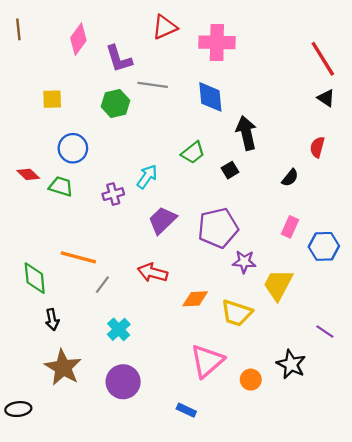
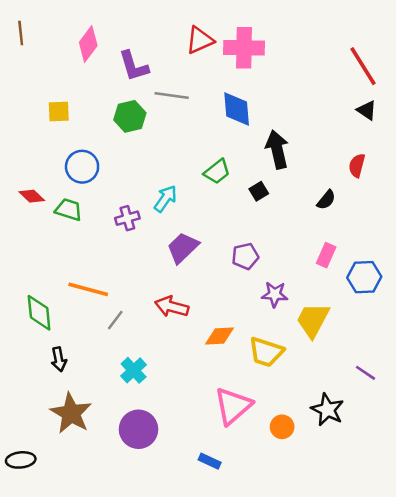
red triangle: (165, 27) -> (200, 40), moved
purple pentagon: (218, 228) -> (245, 256), size x0.6

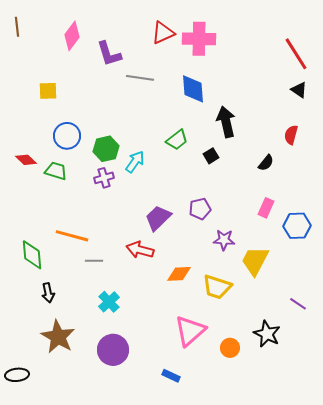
green hexagon: (130, 116) -> (106, 149), moved
purple trapezoid: (183, 248) -> (158, 218), moved
gray line: (115, 320) -> (94, 261), turned 54

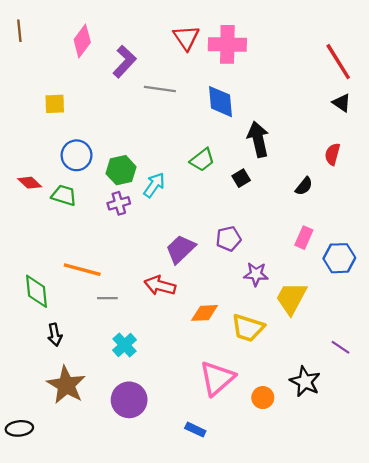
red triangle: (163, 33) -> (186, 38), turned -40
purple L-shape: (109, 54) -> (125, 62), turned -120

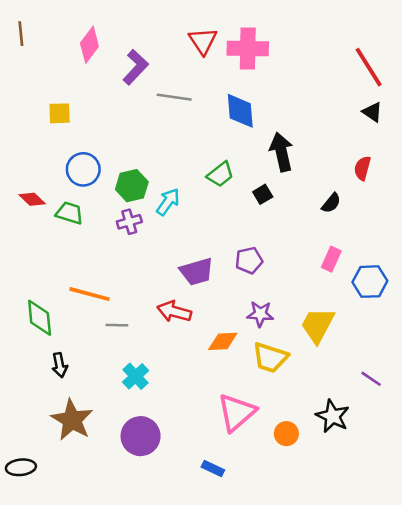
purple trapezoid: (181, 249) -> (197, 272), turned -152
purple star: (256, 274) -> (260, 314), moved

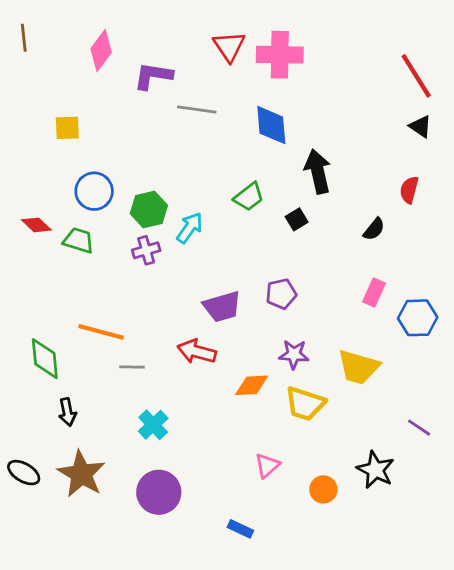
purple L-shape: (136, 67) -> (153, 76), turned -124
yellow trapezoid: (318, 325) -> (359, 367), turned -102
pink triangle: (237, 412) -> (267, 466), size x0.6
black ellipse: (21, 467) -> (24, 473), moved, turned 36

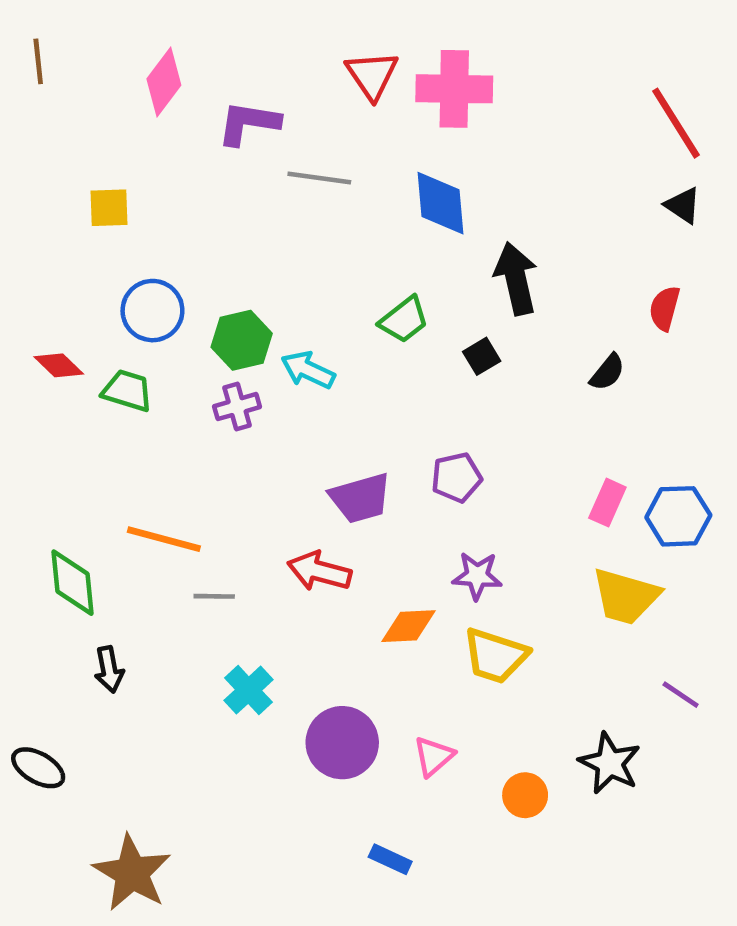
cyan arrow: (190, 228) -> (308, 370), turned -100
pink rectangle: (374, 292) -> (607, 503), moved
yellow trapezoid: (359, 367) -> (626, 596), moved
brown star: (81, 474) -> (132, 873), moved
purple circle: (159, 492) -> (342, 743), moved

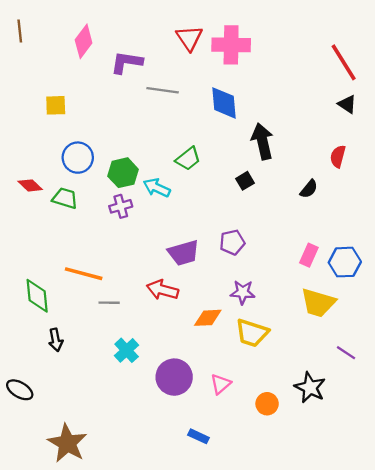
green trapezoid: (404, 320) -> (188, 159), moved

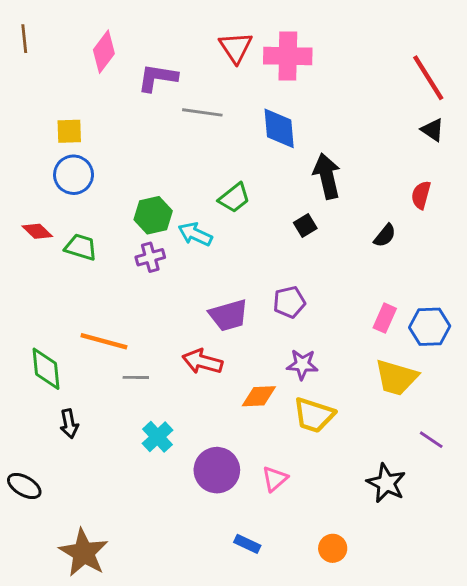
blue circle: (78, 158) -> (74, 175), moved
orange circle: (267, 404) -> (333, 548), moved

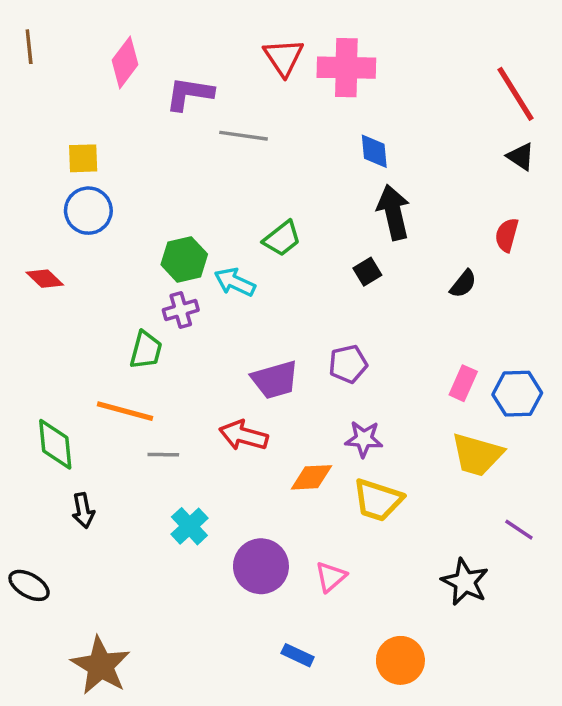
blue diamond: (279, 128) -> (374, 151), moved, size x0.7
green trapezoid: (81, 247) -> (146, 350), moved, turned 88
orange circle: (333, 548) -> (400, 660), size x1.4

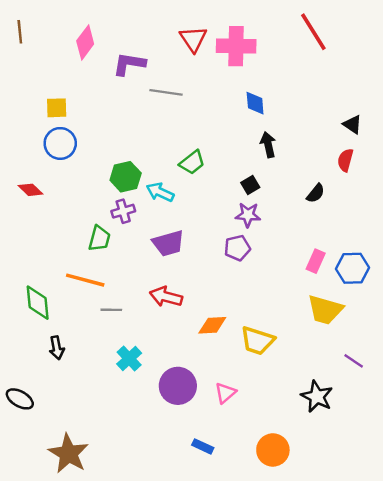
red line: (515, 94) -> (313, 32), moved
black triangle: (521, 157) -> (352, 124), moved
black arrow: (393, 212) -> (268, 145), size x0.7
purple trapezoid: (275, 380) -> (168, 243), moved
purple star: (364, 439) -> (248, 215), moved

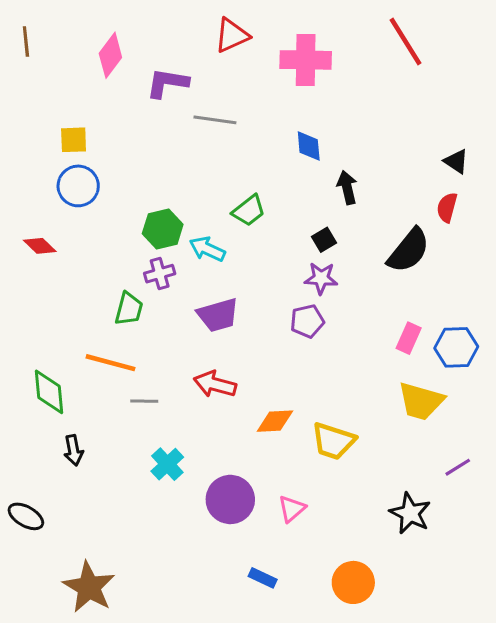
red triangle: (193, 39) -> (232, 35), moved, turned 40
blue diamond: (255, 103) -> (309, 146), moved
black semicircle: (316, 193) -> (409, 251), size x1.8
purple line: (354, 361) -> (458, 467), turned -66

